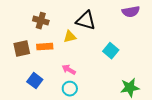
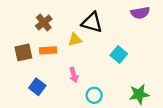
brown cross: (41, 21) -> (44, 22), turned 35
pink arrow: (69, 70) -> (74, 75), turned -136
cyan circle: (70, 89) -> (94, 95), moved

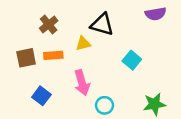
pink arrow: (74, 75) -> (82, 83), size x1.5

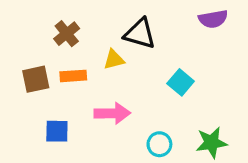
pink arrow: (82, 83) -> (112, 113), turned -75
blue square: (41, 96) -> (57, 131), turned -36
cyan circle: (104, 105) -> (159, 144), moved

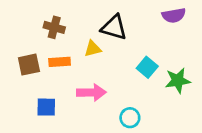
brown cross: (67, 34) -> (54, 27), turned -36
green star: (211, 143) -> (178, 81), moved

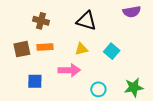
yellow triangle: (93, 49) -> (81, 49), moved
green star: (178, 81) -> (134, 87), moved

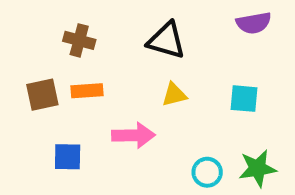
yellow triangle: (81, 49) -> (174, 95), moved
cyan square: (112, 51) -> (244, 99), moved, turned -35
cyan circle: (98, 89) -> (207, 172), moved

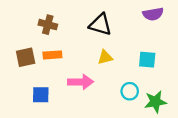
cyan circle: (207, 172) -> (130, 91), moved

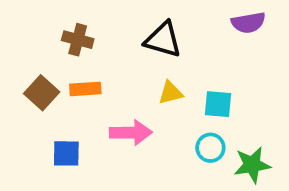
brown square: (26, 57) -> (42, 93), turned -36
cyan square: (147, 60) -> (218, 104), moved

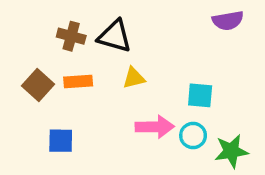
black triangle: (163, 40) -> (115, 36), moved
yellow triangle: (171, 93) -> (134, 78), moved
pink arrow: (131, 133) -> (155, 127), moved

